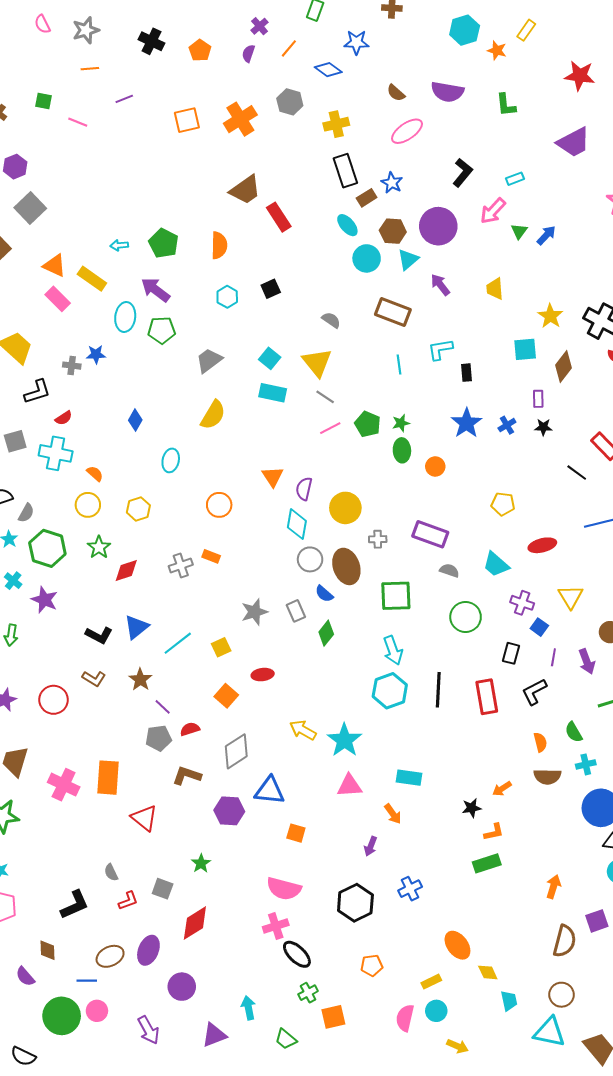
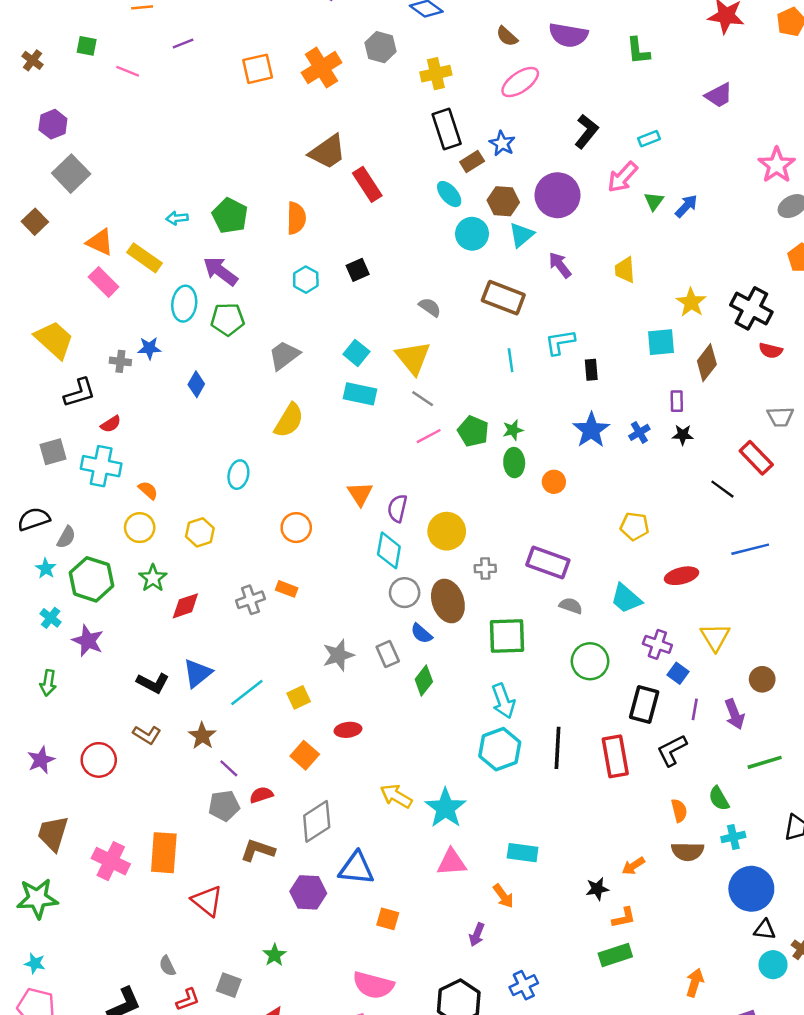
purple trapezoid: (574, 142) -> (719, 95), size x0.7
blue diamond: (135, 420) -> (196, 384), moved
black rectangle: (511, 653) -> (644, 705), size x1.4

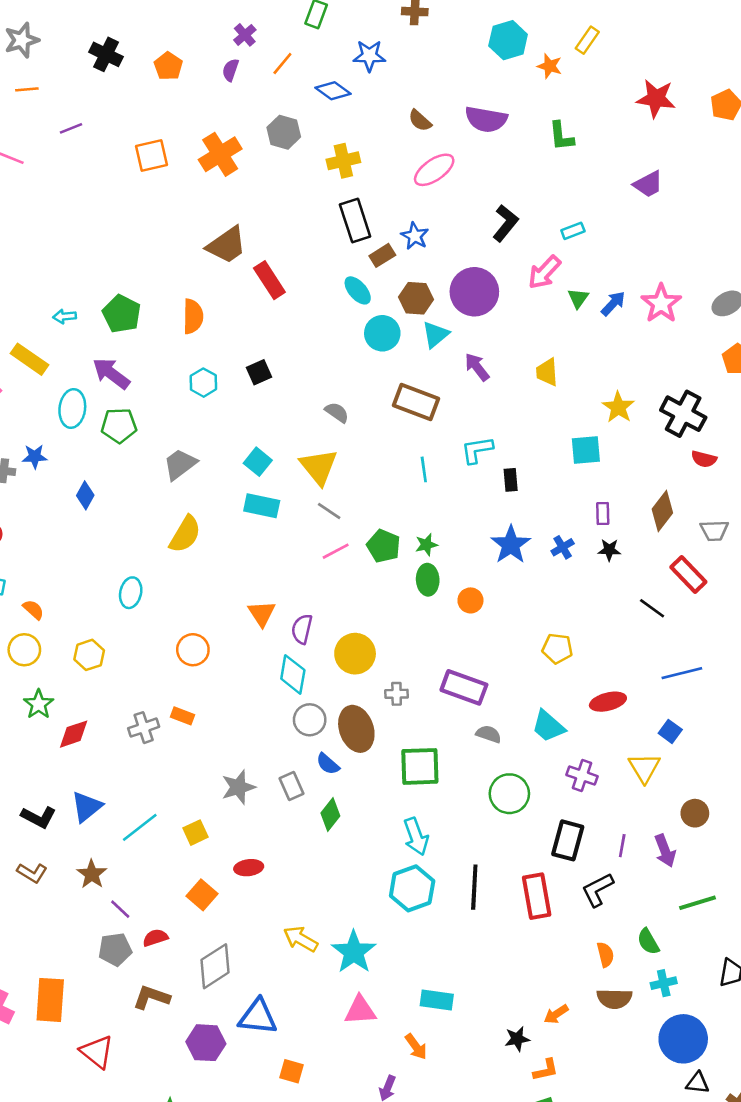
pink star: (777, 165) -> (661, 303), moved
brown diamond: (707, 363) -> (662, 511), moved
blue square: (678, 673) -> (670, 731), moved

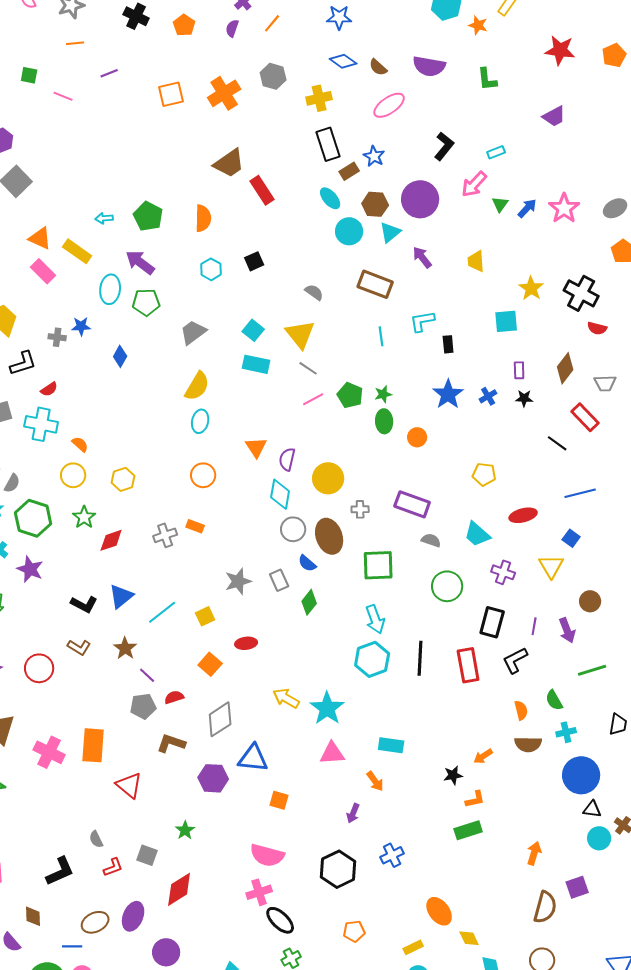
blue diamond: (333, 91) -> (343, 61), moved
cyan ellipse: (131, 593) -> (200, 421), moved

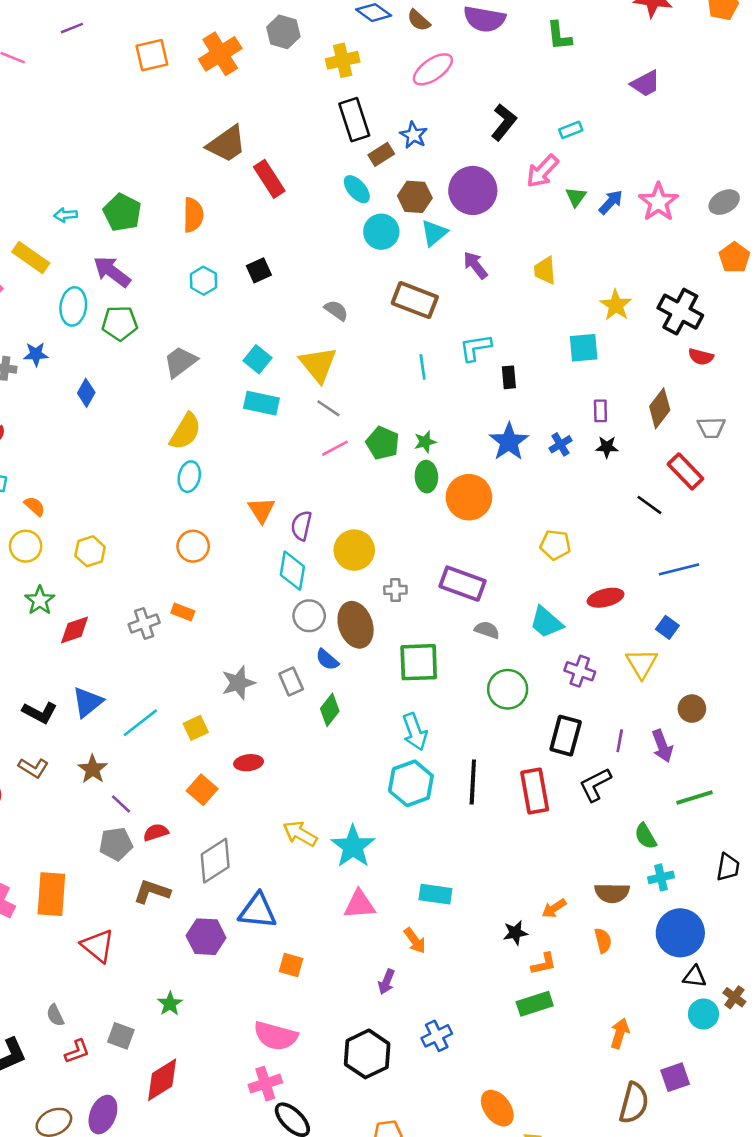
orange circle: (417, 437) -> (469, 497), size x1.8
orange semicircle: (521, 710) -> (603, 941), moved

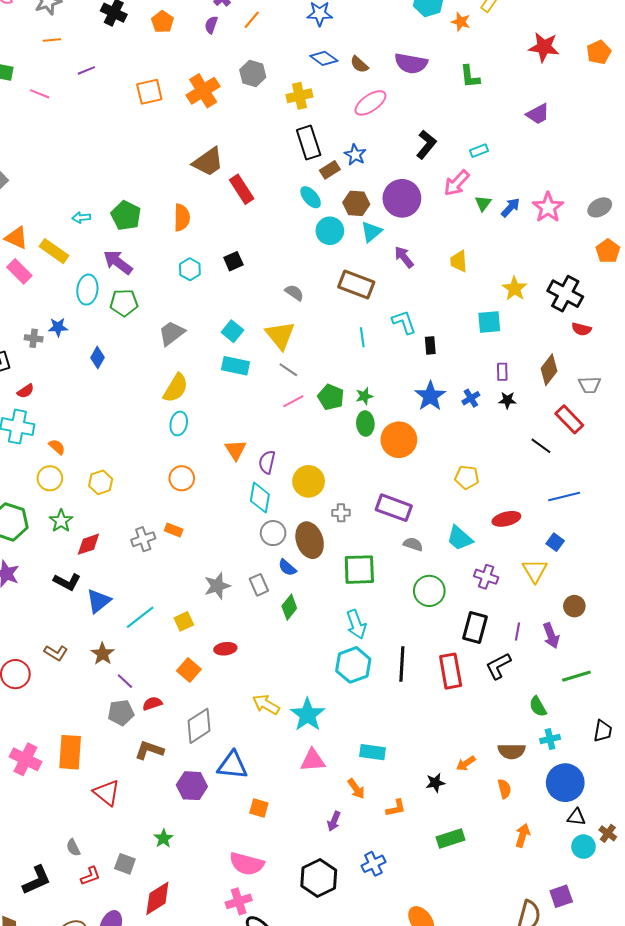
cyan L-shape: (475, 348) -> (404, 322), turned 80
black L-shape: (40, 712) -> (67, 582), moved
orange L-shape: (544, 964) -> (396, 808), moved
orange arrow: (620, 1033) -> (523, 835), moved

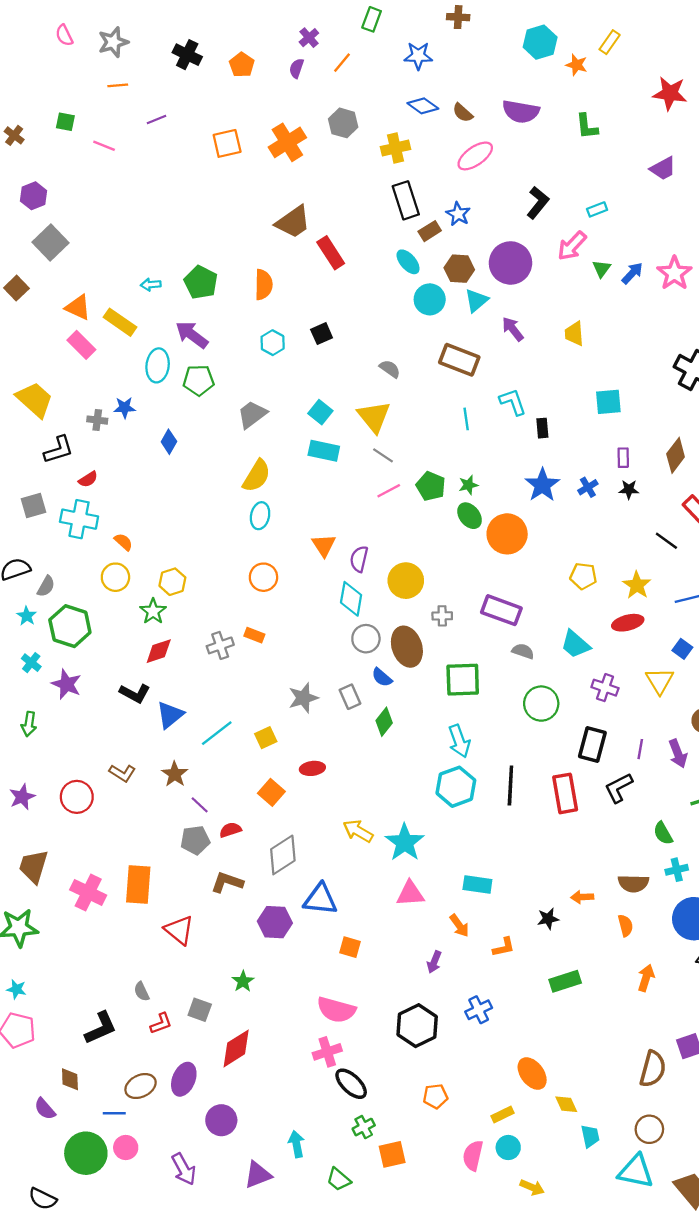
yellow star: (515, 289) -> (637, 585), moved
green ellipse: (365, 424) -> (470, 516), turned -35
green star: (61, 521) -> (153, 611), moved
orange arrow: (466, 763) -> (582, 897), turned 30

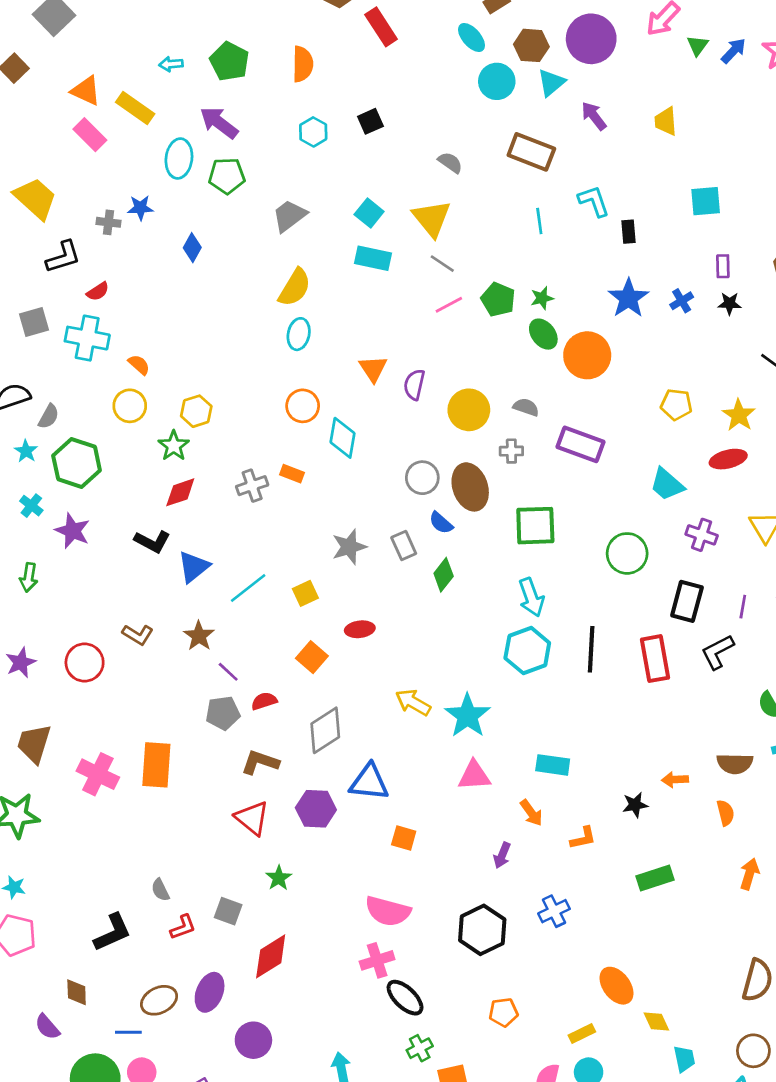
cyan diamond: (351, 599) -> (343, 438), moved
gray semicircle: (523, 651) -> (526, 407), moved
red triangle: (179, 930) -> (252, 818), moved

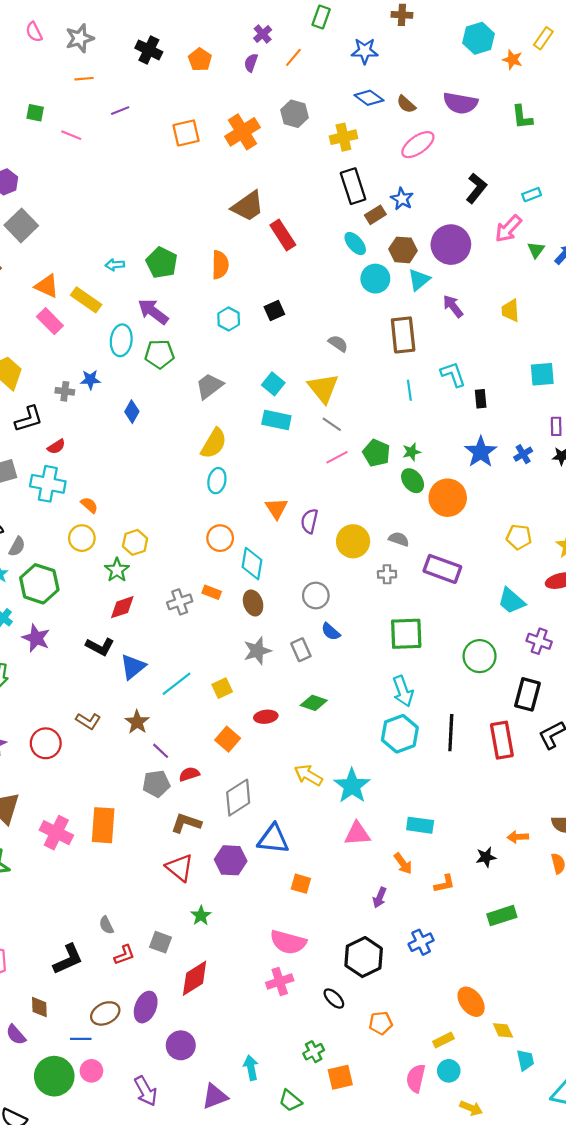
brown rectangle: (531, 152) -> (403, 335), turned 63
brown ellipse: (470, 487) -> (253, 603), moved, size x0.7
green diamond: (444, 575) -> (314, 703), moved, turned 70
black ellipse: (405, 998) -> (334, 999), moved, size x0.7

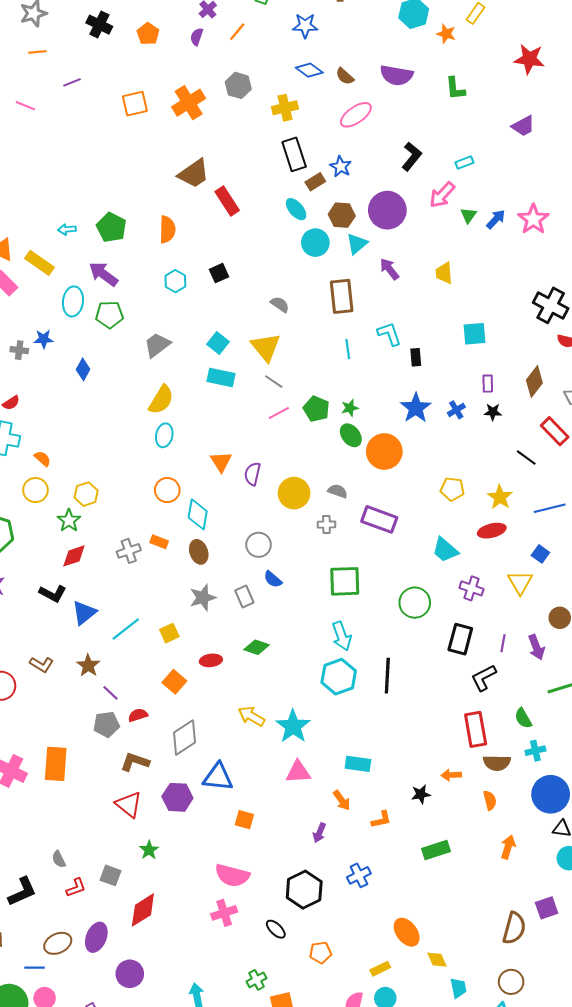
red rectangle: (502, 740) -> (476, 729), moved

